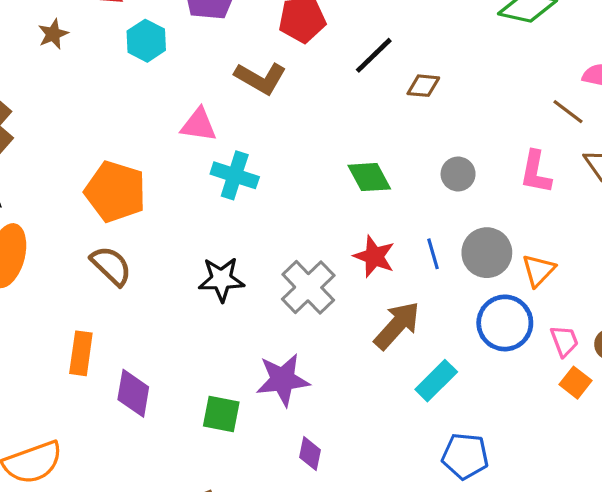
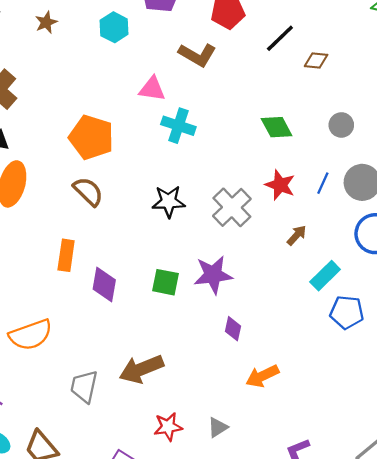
blue line: (433, 254) -> (323, 183), turned 40
brown arrow: (397, 325) -> (297, 235), size x0.6
green square: (221, 414) -> (165, 282), moved
blue pentagon: (465, 456) -> (347, 312), moved

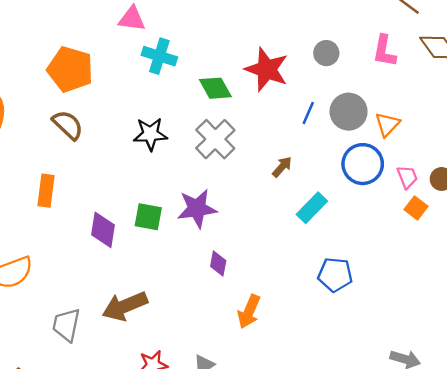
green diamond: (277, 127) -> (215, 88), moved
red star: (280, 185) -> (267, 69), moved, size x1.4
purple diamond: (104, 284) -> (103, 230), moved
blue pentagon: (347, 312) -> (335, 275), moved
orange arrow: (262, 376) -> (249, 312), turned -40

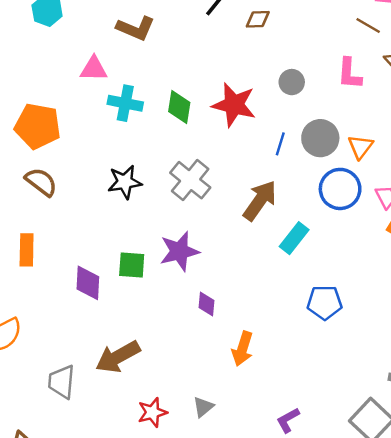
green diamond: (215, 88) -> (179, 107), moved, turned 44
brown arrow: (282, 167) -> (260, 200), size x1.8

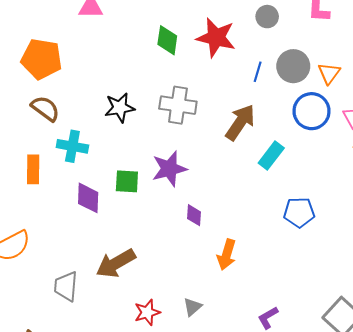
cyan cross: (125, 103) -> (72, 146), moved
gray cross: (190, 180) -> (178, 105), turned -30

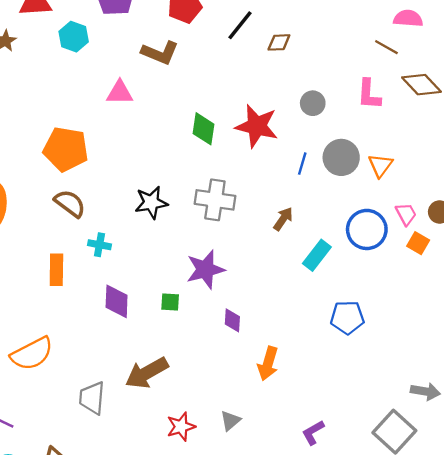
blue circle: (312, 111) -> (367, 229), moved
brown arrow: (240, 122) -> (283, 219), size x0.6
cyan cross: (72, 146) -> (99, 245), size x0.7
green square: (127, 181) -> (170, 302), moved, size x0.7

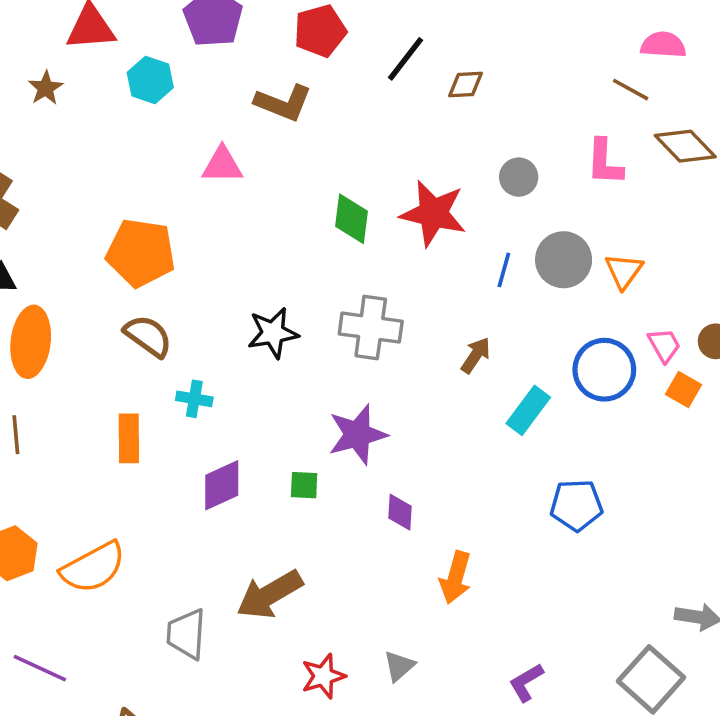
purple diamond: (117, 301) -> (222, 485), turned 64

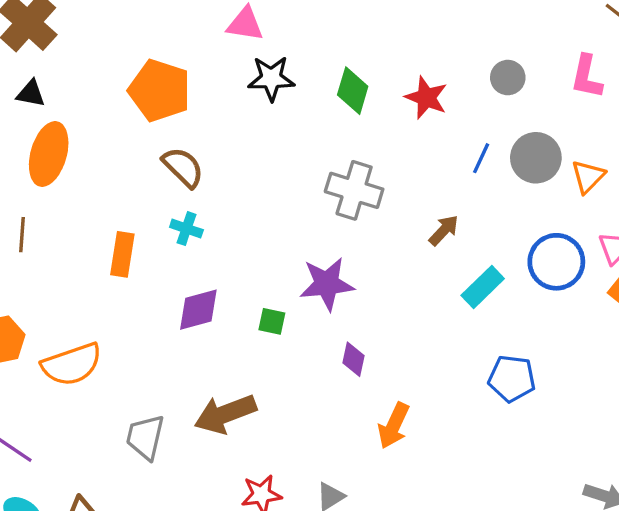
red star: (433, 213) -> (426, 98), size x0.7
black star: (273, 333) -> (271, 78), moved
brown semicircle: (148, 336) -> (183, 167), moved

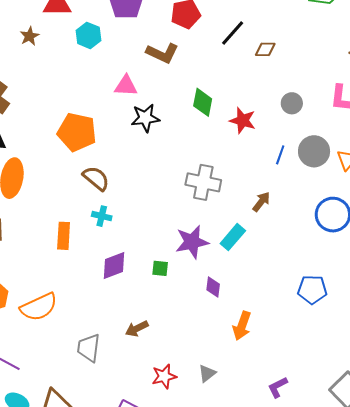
green diamond: (353, 91) -> (203, 102), moved
cyan rectangle: (483, 287) -> (233, 237), moved
brown arrow: (225, 414) -> (137, 329), size x0.6

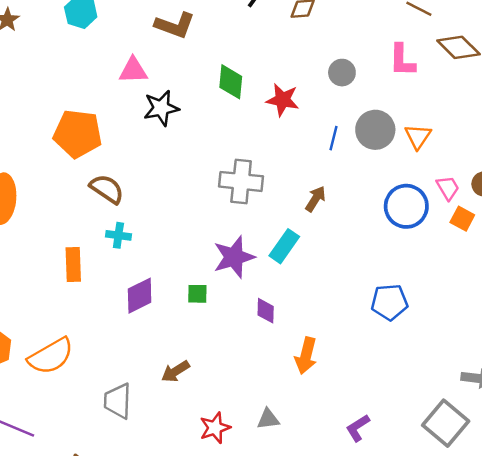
gray triangle: (207, 373) -> (268, 419), turned 36

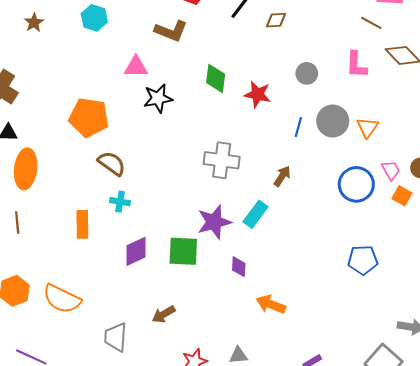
green square: (197, 294) -> (183, 251), size x1.8
blue pentagon: (389, 302) -> (363, 260), moved
orange semicircle: (51, 356) -> (62, 299), turned 54
orange arrow: (306, 356) -> (271, 304), turned 96

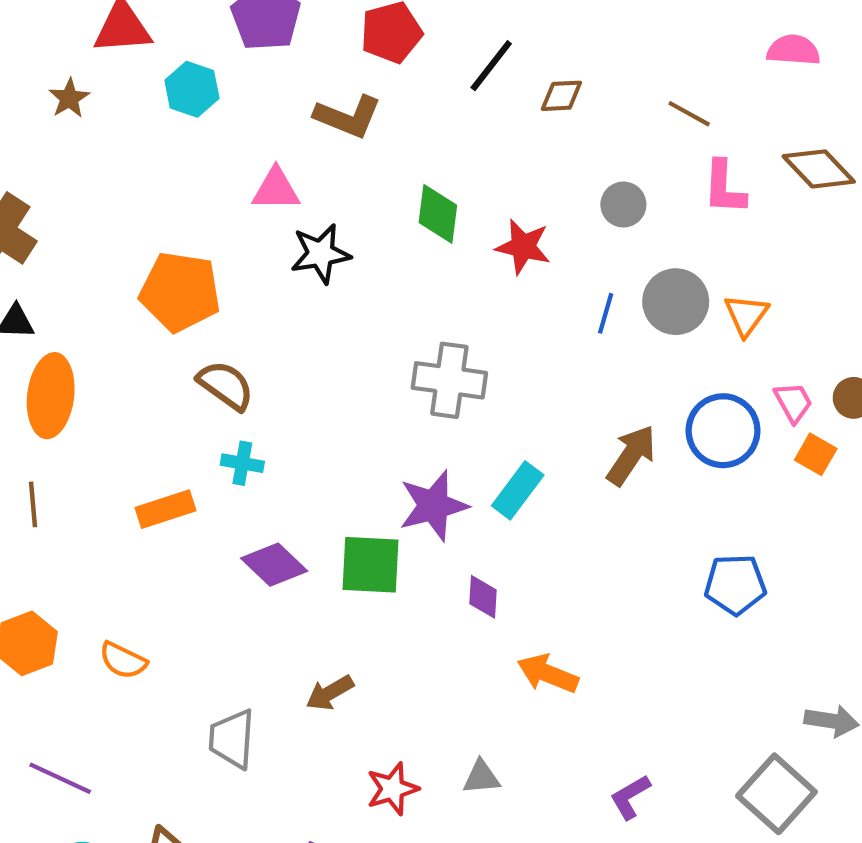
brown line: (371, 23) -> (689, 114), moved
brown arrow: (282, 176) -> (631, 455), moved, size x1.4
orange rectangle: (82, 224) -> (166, 509), turned 72
purple diamond: (136, 251) -> (274, 565), turned 68
orange semicircle: (62, 299) -> (123, 660), size x0.6

